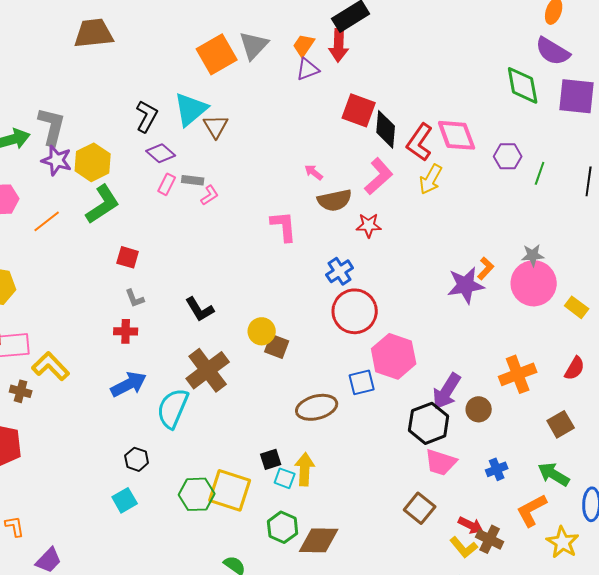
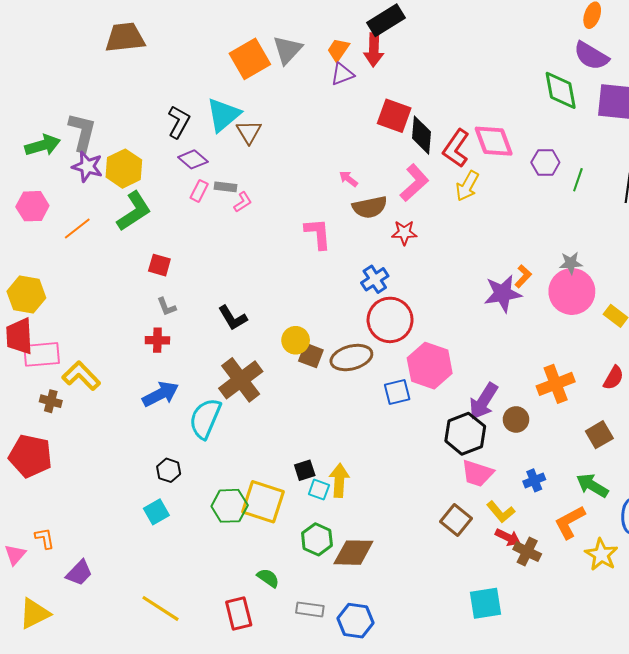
brown ellipse: (317, 407) -> (351, 358), moved
yellow L-shape: (464, 547) -> (501, 512), moved

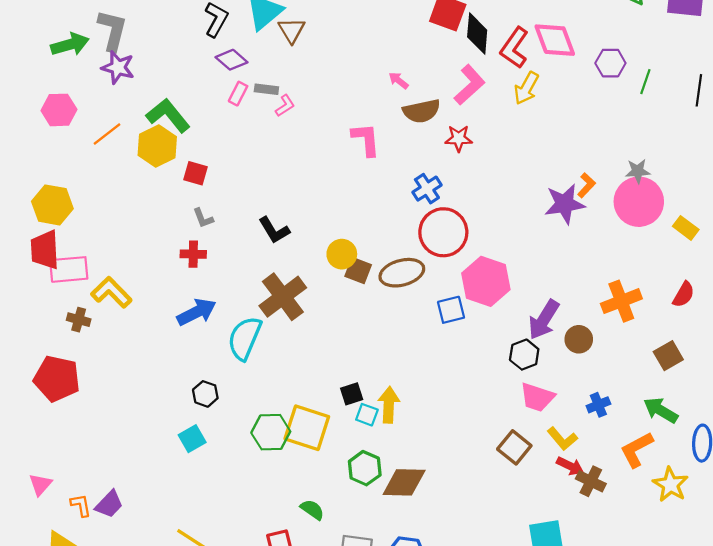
yellow hexagon: (124, 169) -> (157, 146), moved
green L-shape: (134, 211) -> (168, 115), turned -96
black hexagon: (465, 434) -> (524, 355), size x0.7
orange L-shape: (45, 538) -> (81, 505), moved

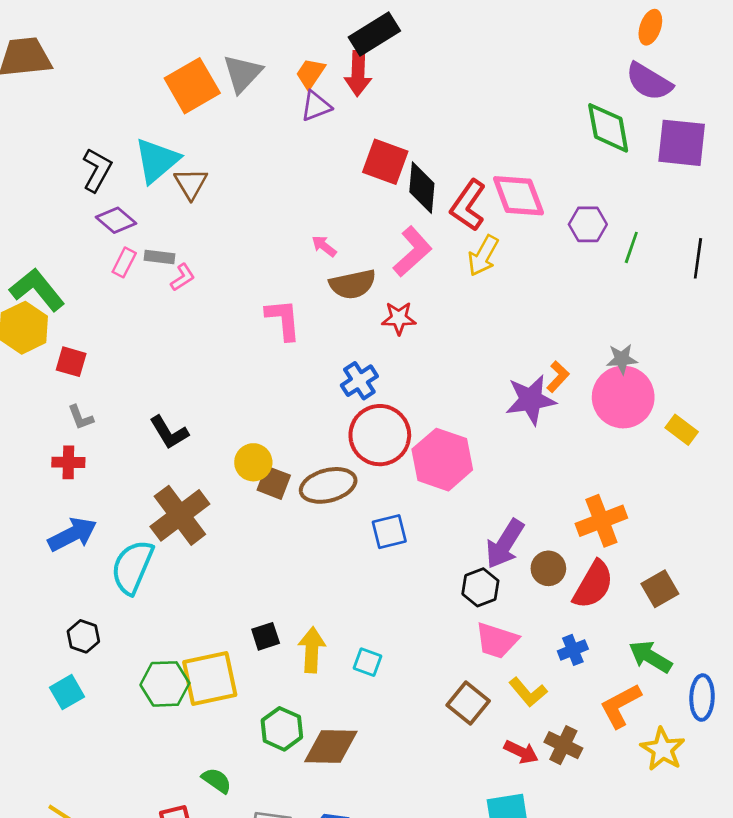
pink hexagon: (486, 281) -> (442, 460), moved
red semicircle: (684, 295) -> (593, 585), moved, size x1.5
cyan square: (367, 415) -> (368, 662), moved
yellow square: (307, 428) -> (210, 678), turned -30
red arrow: (570, 466) -> (521, 752), moved

